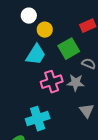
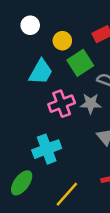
yellow circle: (45, 30) -> (62, 41), moved

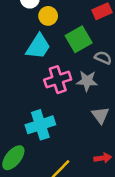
yellow circle: (62, 41) -> (48, 16), moved

